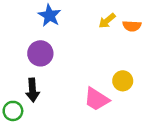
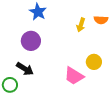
yellow arrow: (107, 21) -> (81, 25), moved, turned -32
black arrow: (33, 90) -> (25, 69), turned -54

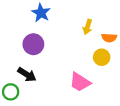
orange semicircle: (101, 20) -> (109, 38), moved
yellow circle: (94, 62) -> (102, 57), moved

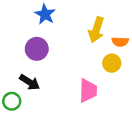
yellow arrow: (88, 27) -> (96, 30), size x1.5
pink trapezoid: (80, 82) -> (88, 91), turned -120

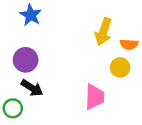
blue star: (45, 14) -> (31, 15), moved
purple circle: (37, 49) -> (26, 60), moved

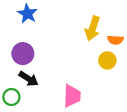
pink trapezoid: (95, 97) -> (72, 96), moved

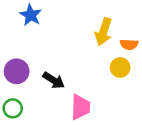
purple circle: (23, 54) -> (17, 71), moved
black arrow: (29, 79) -> (54, 80), moved

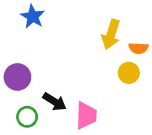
black arrow: (54, 80) -> (55, 102), moved
green circle: (13, 108) -> (27, 117), moved

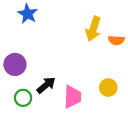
yellow circle: (129, 73) -> (108, 87), moved
black arrow: (55, 102) -> (46, 85), turned -72

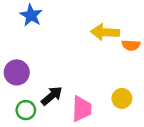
yellow arrow: (93, 29) -> (105, 32), turned 75

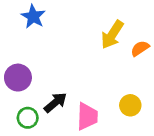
yellow arrow: (105, 32) -> (112, 35), turned -60
orange semicircle: (131, 45) -> (140, 48), turned 144

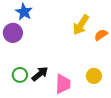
purple circle: (18, 78) -> (13, 33), moved
green circle: (28, 118) -> (20, 75), moved

